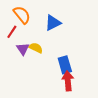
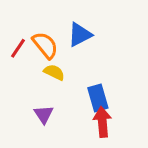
orange semicircle: (22, 15) -> (45, 45), moved
purple triangle: (23, 49) -> (44, 114), moved

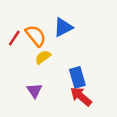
yellow semicircle: (54, 72) -> (43, 57), turned -63
red arrow: (102, 122) -> (81, 96), turned -45

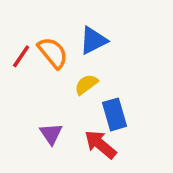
yellow semicircle: (43, 57) -> (86, 84), moved
red arrow: (81, 96) -> (100, 144), moved

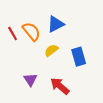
red line: (21, 56) -> (13, 34), turned -64
blue rectangle: (114, 114) -> (79, 57), moved

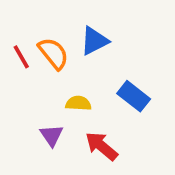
yellow semicircle: (51, 50) -> (78, 103), moved, turned 40
blue rectangle: (79, 57) -> (134, 96), turned -36

